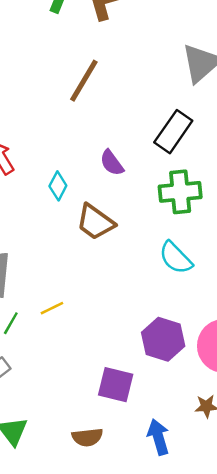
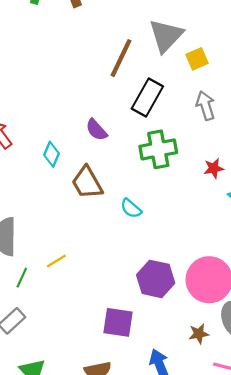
brown line: (84, 81) -> (121, 58), moved
brown trapezoid: (95, 222) -> (87, 183), turned 30
cyan semicircle: (176, 258) -> (131, 208), moved, size x0.7

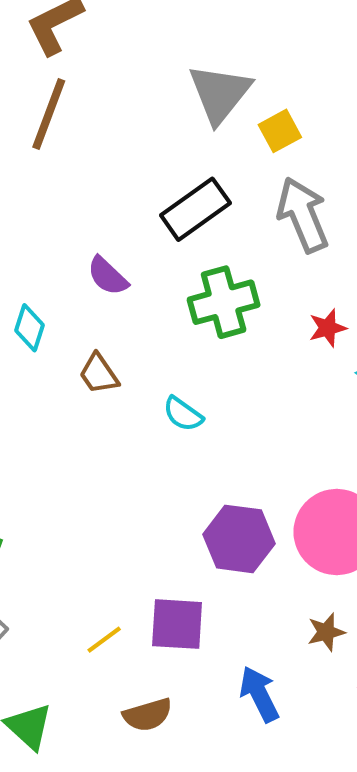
brown line: (121, 58) -> (49, 114), moved
black rectangle: (147, 97) -> (195, 209), turned 30
gray arrow: (206, 106) -> (303, 215), size x1.4
brown trapezoid: (87, 183) -> (99, 374), size x0.7
yellow line: (56, 261) -> (104, 640), moved

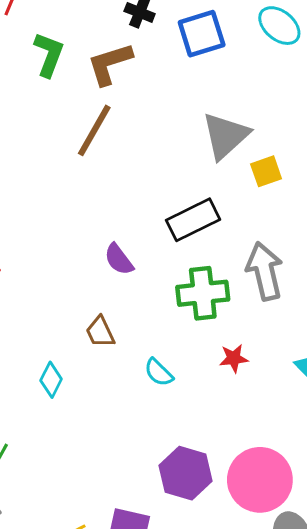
gray arrow: (303, 215) -> (265, 271), moved
cyan diamond: (30, 328) -> (51, 380), moved
red star: (328, 328) -> (234, 358), moved

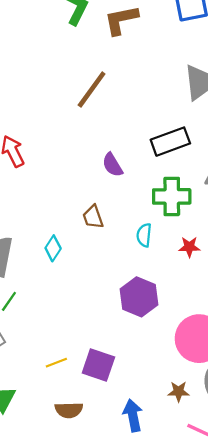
brown line: (94, 130) -> (92, 90), moved
cyan semicircle: (159, 372) -> (144, 235), moved, turned 45
purple hexagon: (186, 473) -> (139, 297), moved

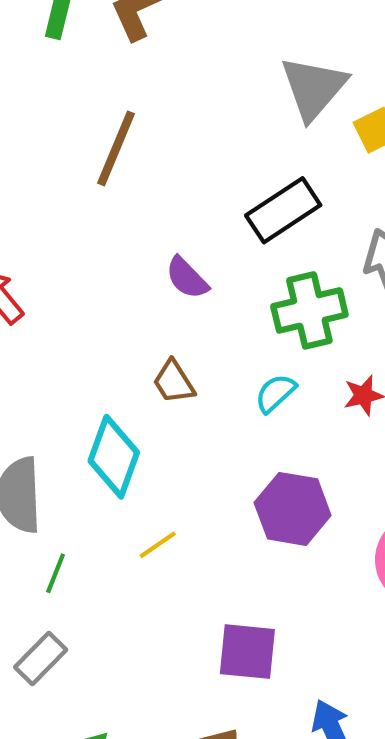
cyan semicircle: (144, 235) -> (275, 393), turned 55
cyan diamond: (53, 248) -> (114, 457), size x1.6
yellow line: (56, 363) -> (158, 545), moved

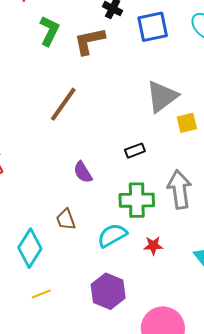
black rectangle: (283, 210) -> (135, 151), size x0.6
cyan semicircle: (275, 393) -> (112, 235), size x1.4

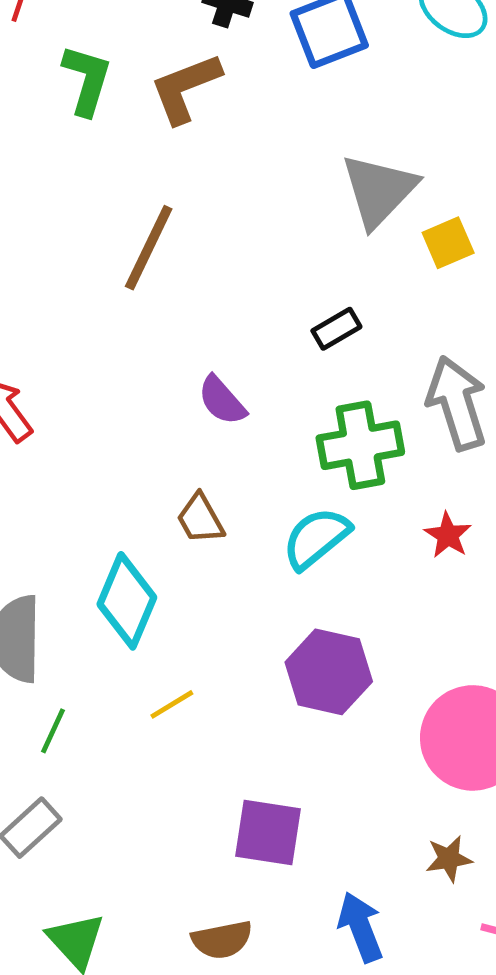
red star: (153, 246) -> (448, 535), moved, turned -30

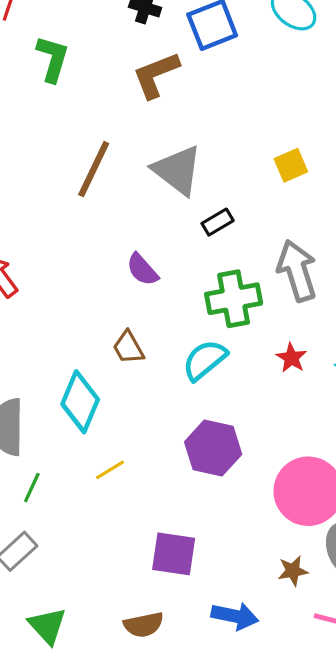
brown L-shape: (185, 88) -> (156, 75), moved
gray triangle: (379, 190) -> (177, 170), moved, turned -36
blue arrow: (361, 927) -> (235, 616), turned 123

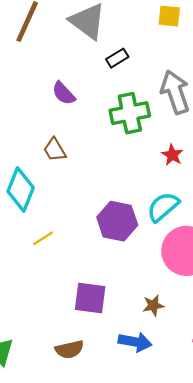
yellow square: (291, 165) -> (169, 16), turned 30
cyan semicircle: (205, 360) -> (163, 207), moved
brown star: (293, 571) -> (153, 305), moved

